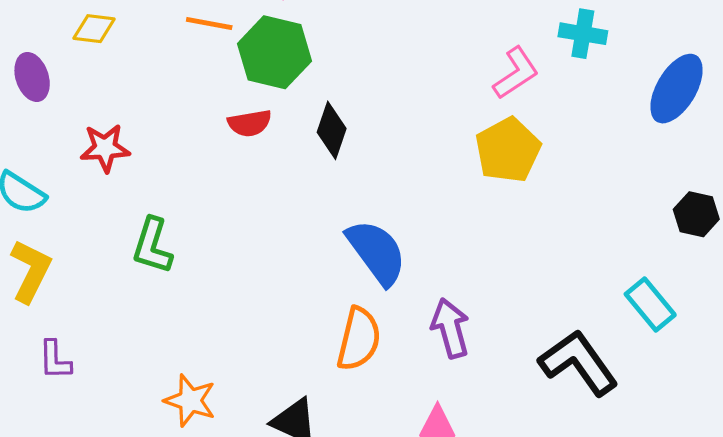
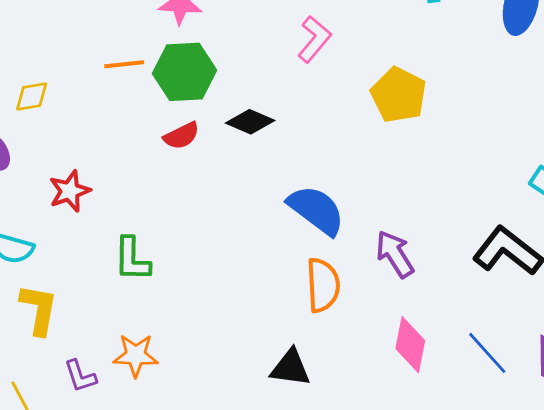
pink L-shape: (516, 73) -> (314, 39), moved
black diamond: (332, 130) -> (250, 122), turned -69
orange star: (190, 401) -> (136, 355), moved

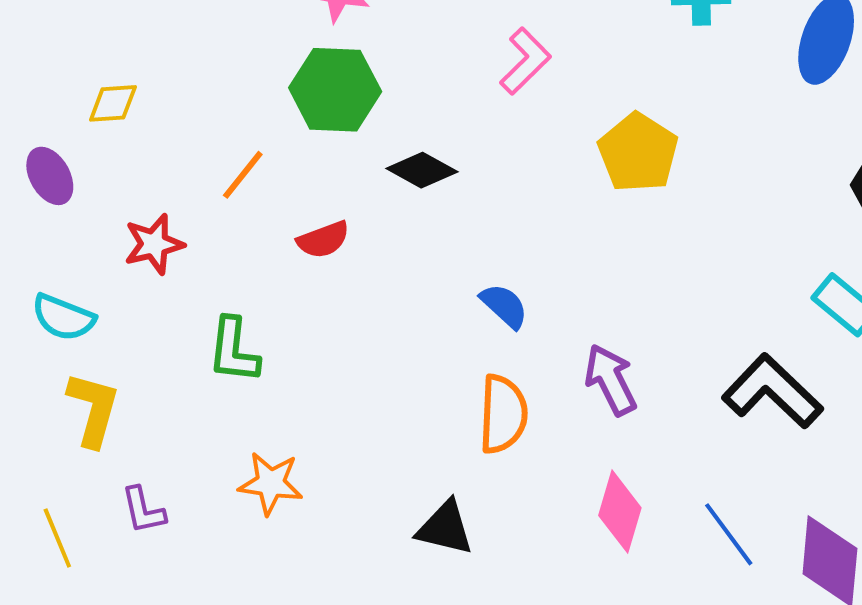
orange line: (124, 64) -> (243, 175), moved, turned -51
red semicircle: (181, 136) -> (323, 240), moved
blue semicircle: (316, 210) -> (504, 306), size x0.6
orange star: (136, 355) -> (271, 483), moved

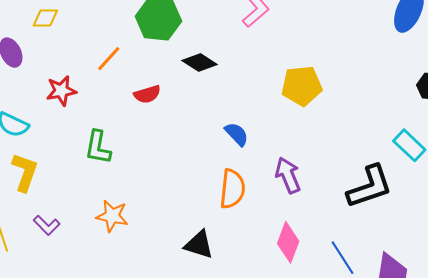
yellow pentagon: (638, 153) -> (302, 86), moved, turned 30
black L-shape: (772, 391) -> (370, 187), turned 114
purple L-shape: (143, 510) -> (47, 225), turned -36

